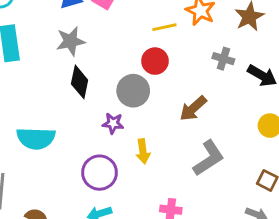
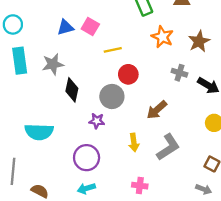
yellow line: (164, 27) -> (113, 50), moved
gray star: (71, 41) -> (53, 64), moved
yellow arrow: (143, 151) -> (134, 142), moved

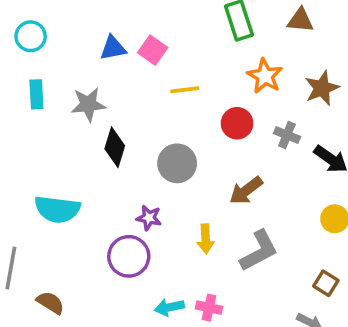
cyan rectangle: (20, 61) -> (36, 94), size x0.7
red circle: (128, 74) -> (237, 123), moved
purple star: (97, 121) -> (149, 218), moved
cyan arrow: (86, 188) -> (169, 307), moved

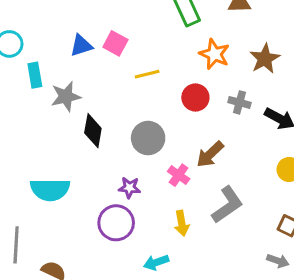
cyan rectangle: (36, 94) -> (35, 75), moved
yellow arrow: (206, 239) -> (182, 223), moved
pink cross: (209, 308) -> (179, 175), moved, turned 30

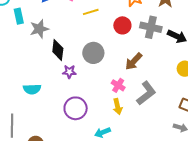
gray cross: (239, 102) -> (151, 27), size x1.5
pink cross: (179, 175) -> (118, 85), moved
purple star: (129, 188) -> (69, 72), moved
cyan semicircle: (50, 190) -> (32, 89), size x0.7

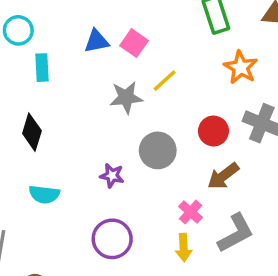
yellow line: (91, 12) -> (165, 81), turned -35
red circle: (122, 25) -> (213, 131), moved
gray star: (39, 29) -> (126, 97), moved
black diamond: (58, 50) -> (32, 132), moved

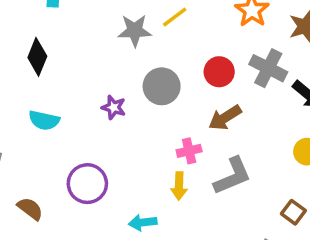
pink cross: (191, 212) -> (189, 151), turned 30
purple circle: (112, 239) -> (87, 184), moved

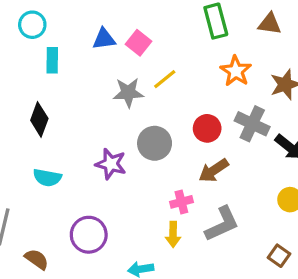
purple star: (114, 107) -> (111, 164), size x1.4

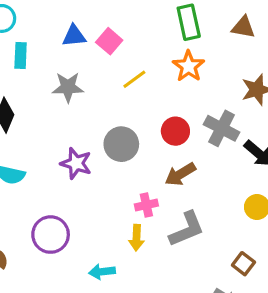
orange star: (236, 71) -> (189, 66), moved
gray star: (128, 93) -> (68, 87), moved

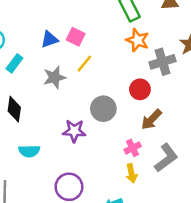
cyan rectangle: (21, 56) -> (14, 63), turned 48
yellow line: (134, 79) -> (84, 64), moved
gray cross: (222, 128) -> (163, 62), moved, turned -30

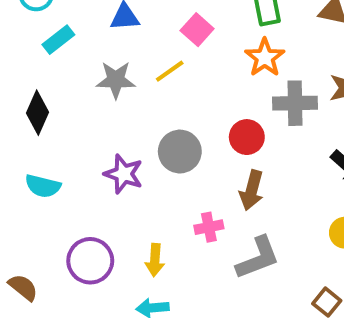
pink square: (76, 37) -> (197, 30), moved
brown arrow: (151, 120) -> (252, 190), turned -45
yellow arrow: (131, 173) -> (155, 260), moved

